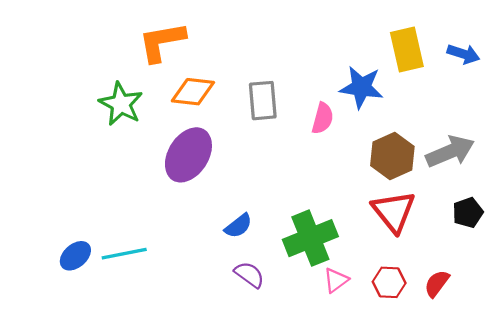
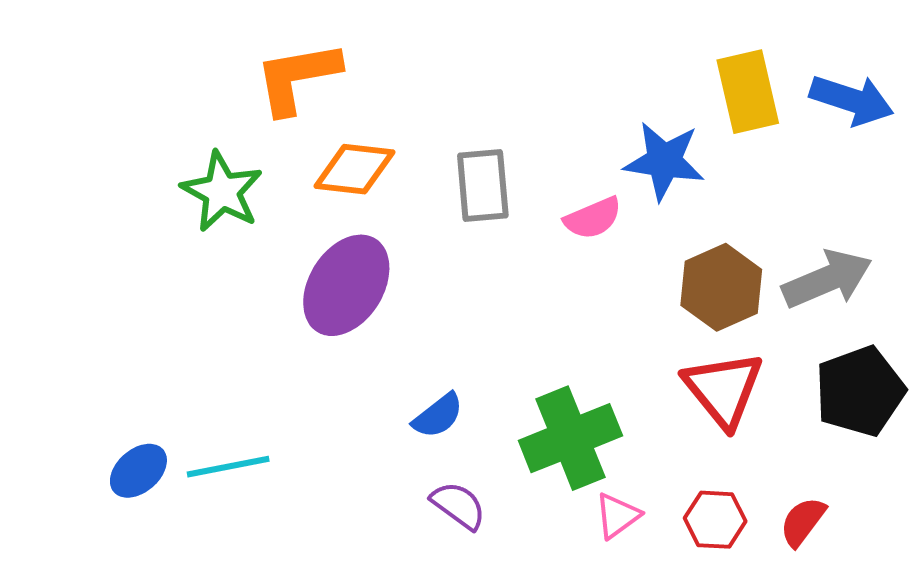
blue arrow: (463, 54) -> (852, 100), size x1.4
pink semicircle: (323, 118) -> (593, 218), turned 52
black pentagon: (468, 213) -> (860, 391), size x1.6

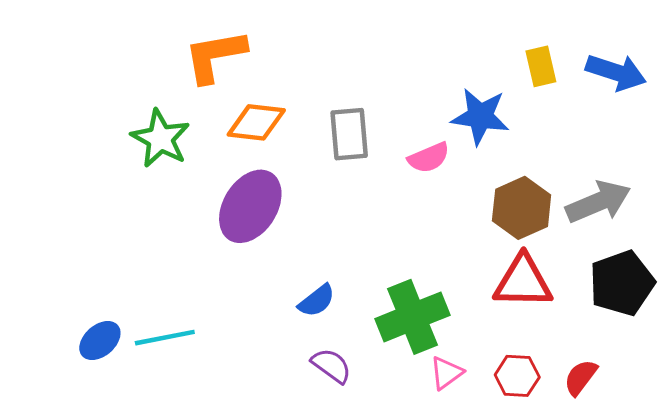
yellow rectangle: (748, 92) -> (541, 66), size x0.7
red triangle: (723, 389) -> (523, 282), turned -50

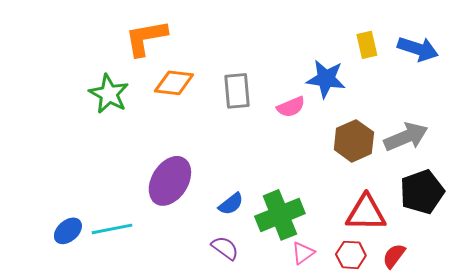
purple ellipse: (250, 206) -> (170, 181), moved
red triangle: (523, 282) -> (366, 213), moved
blue semicircle: (317, 301) -> (231, 204), moved

